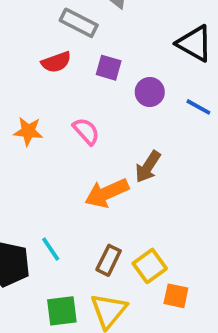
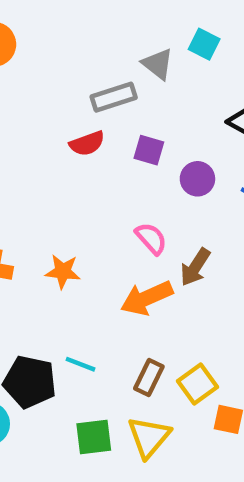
gray rectangle: (79, 23) -> (114, 97), turned -45
orange star: (28, 131) -> (63, 272), moved
pink semicircle: (86, 131) -> (151, 238), moved
cyan line: (51, 249) -> (80, 364), turned -35

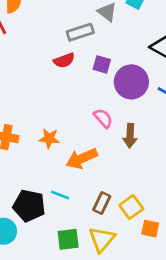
purple circle: (197, 179) -> (131, 82), size x1.6
brown arrow: (195, 267) -> (130, 136), turned -30
orange arrow: (147, 298) -> (82, 159), moved

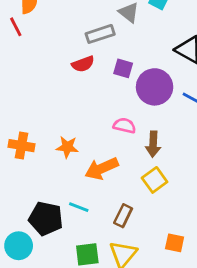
pink semicircle: (103, 118) -> (124, 126), turned -35
yellow square: (131, 207) -> (155, 180), moved

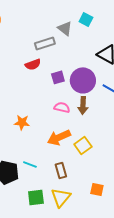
purple square: (123, 68) -> (58, 77), moved, turned -32
brown arrow: (153, 144) -> (83, 105), moved
orange arrow: (102, 168) -> (59, 137), moved
brown rectangle: (123, 216) -> (61, 170), turned -42

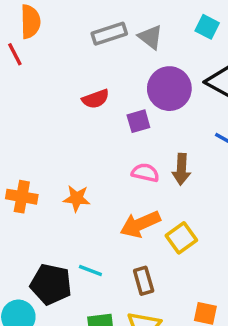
cyan square: (86, 19) -> (207, 27), moved
gray rectangle: (45, 43) -> (109, 34), moved
purple circle: (83, 80) -> (169, 89), moved

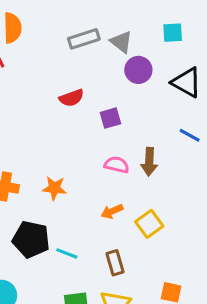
cyan square: (207, 27) -> (173, 33), turned -30
purple circle: (169, 89) -> (138, 70), moved, size x0.7
orange arrow: (140, 224) -> (112, 211), size x0.6
black pentagon: (51, 284) -> (31, 239), moved

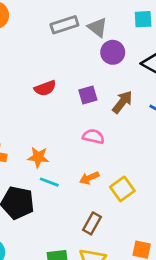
red semicircle: (72, 98) -> (45, 88), moved
brown arrow: (149, 162) -> (122, 102), moved, turned -145
cyan line: (67, 253) -> (49, 182), moved
brown rectangle: (115, 263) -> (92, 223), turned 45

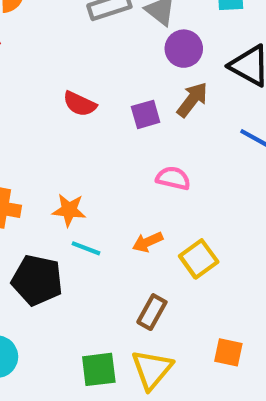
red semicircle: (45, 88) -> (80, 104), turned 45
brown arrow: (122, 102) -> (192, 100), moved
pink semicircle: (93, 136) -> (173, 178), moved

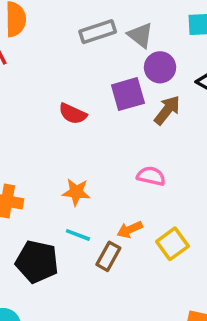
purple square: (146, 114) -> (128, 94), moved, size x1.4
orange star: (69, 210) -> (76, 192), moved
brown rectangle: (152, 312) -> (108, 256), moved

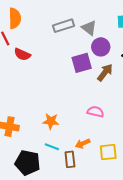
red semicircle: (73, 114) -> (22, 54), moved
yellow square: (172, 244) -> (108, 152), turned 30
brown rectangle: (108, 256) -> (70, 159), turned -35

